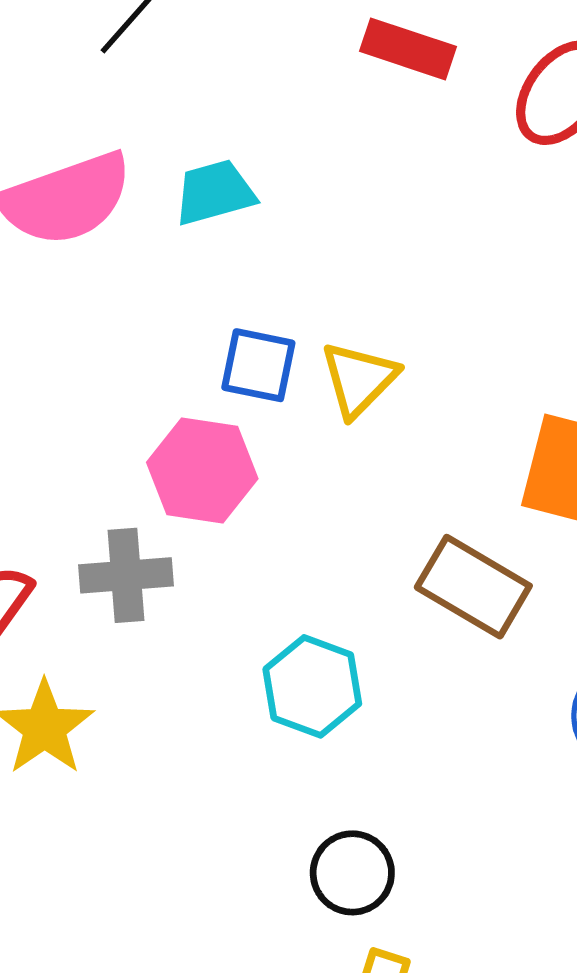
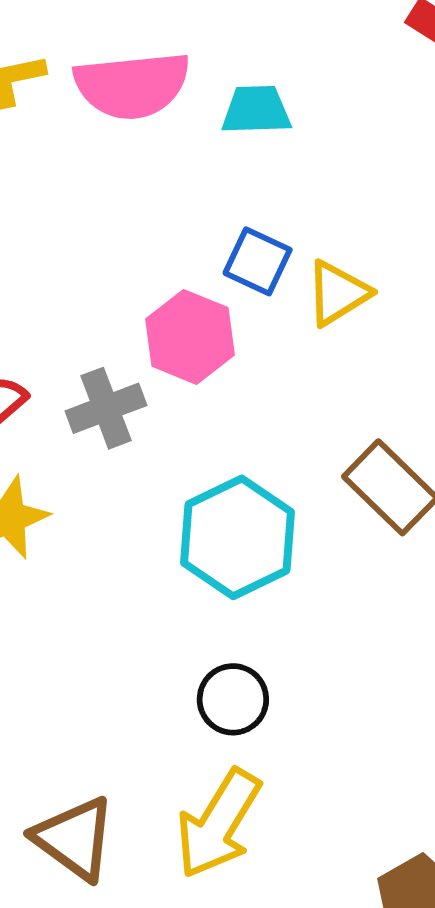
gray cross: (126, 575) -> (106, 408), turned -30
cyan hexagon: (312, 686) -> (237, 537), size x1.4

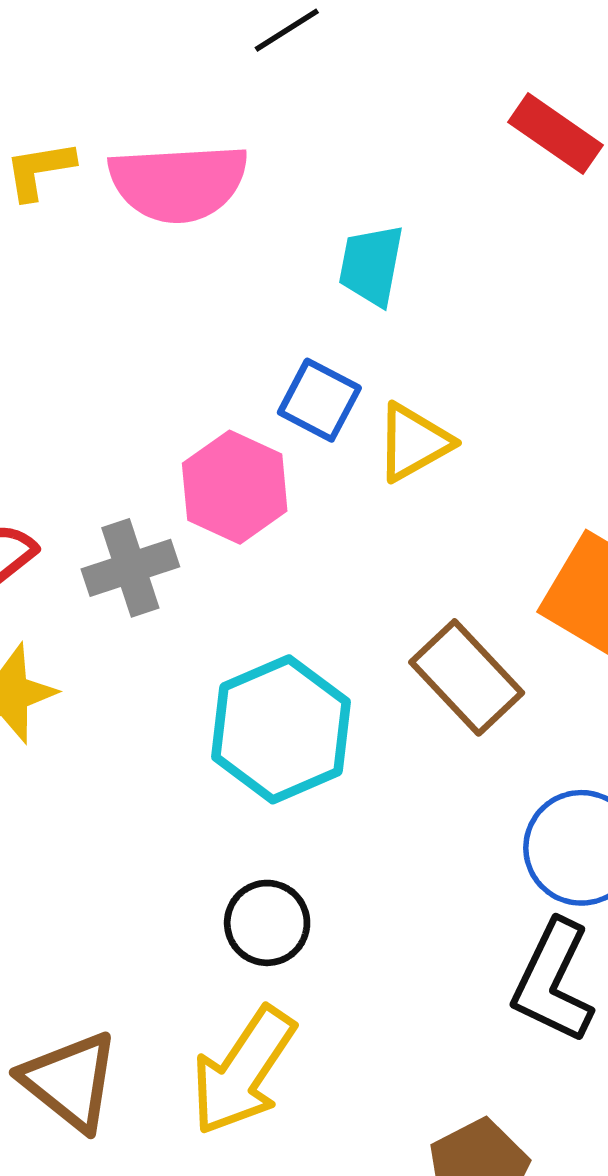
cyan trapezoid: (256, 110) -> (371, 265), moved, turned -80

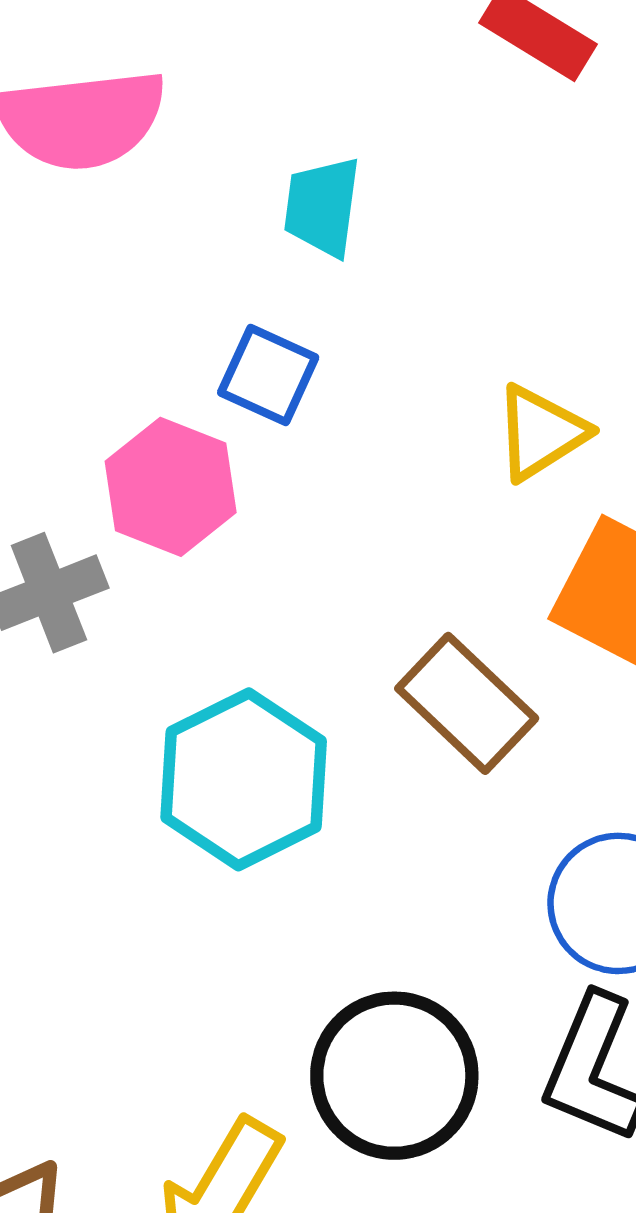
yellow triangle: (414, 442) -> (541, 433), moved
black circle: (267, 923) -> (394, 1076), moved, size x1.6

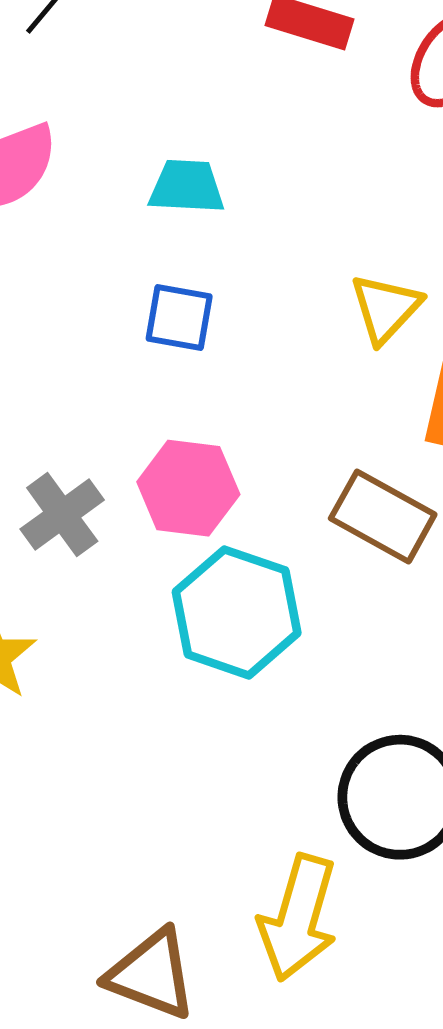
cyan trapezoid: (322, 207) -> (187, 187), turned 100
pink hexagon: (171, 487) -> (188, 488), moved

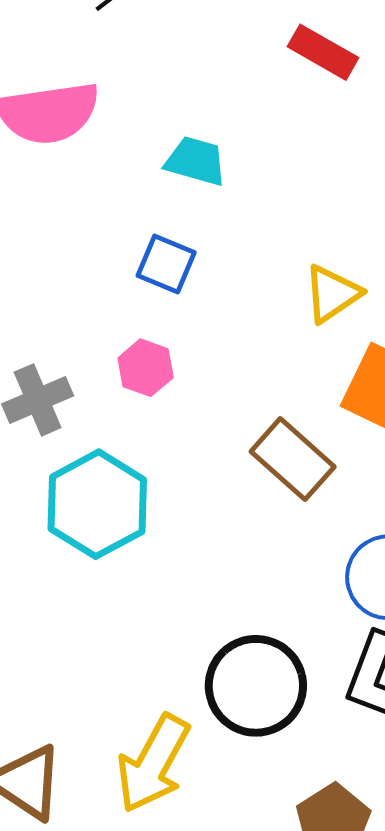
pink hexagon: (188, 488) -> (146, 368), moved, size x0.7
cyan hexagon: (237, 612) -> (97, 504), moved

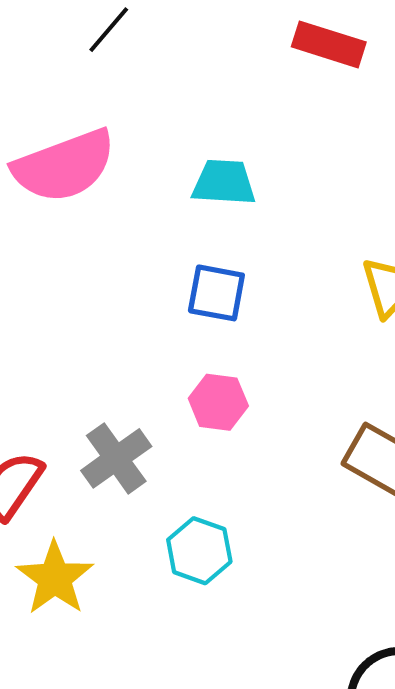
cyan hexagon: (97, 504) -> (199, 551), size x0.6

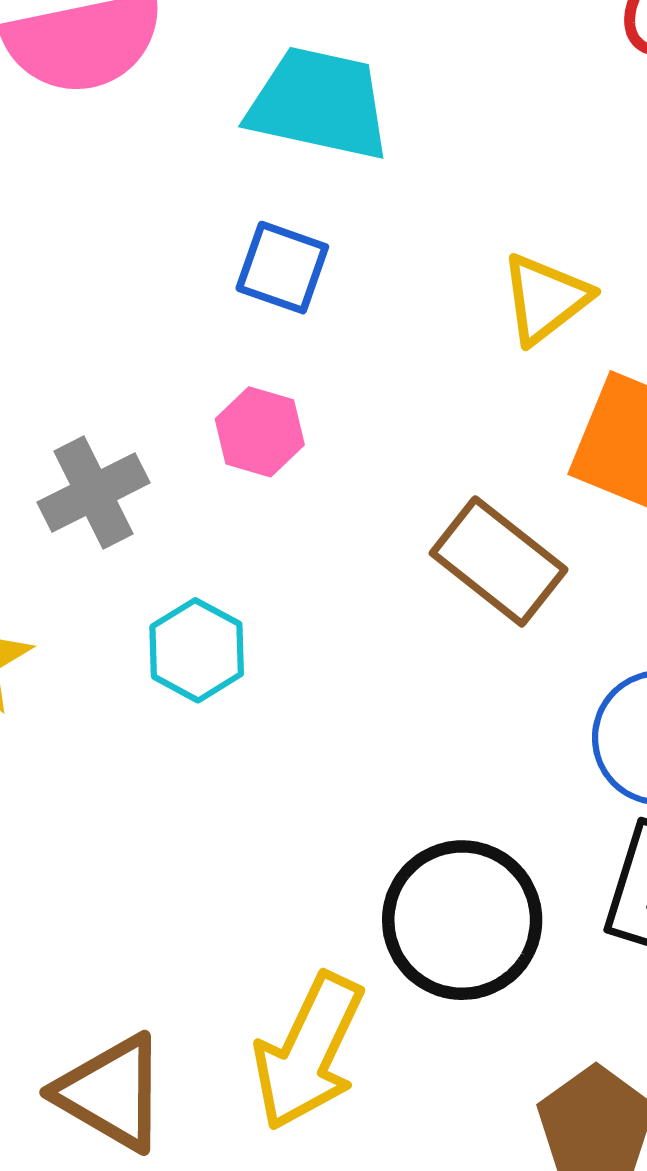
cyan trapezoid: (224, 182) -> (319, 104), size x1.5

